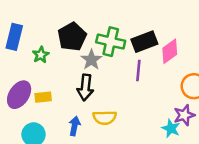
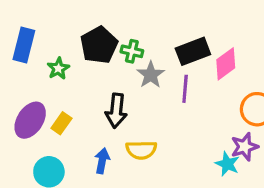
green cross: (111, 42) -> (132, 51), moved, size x0.6
gray star: (91, 60) -> (151, 75), moved
yellow rectangle: (43, 97) -> (61, 123), turned -49

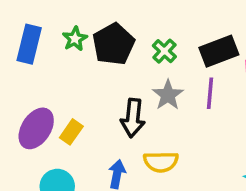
green cross: (132, 51) -> (164, 51), moved, turned 30
green star: (58, 68) -> (75, 39), moved
gray star: (151, 75) -> (168, 95), moved

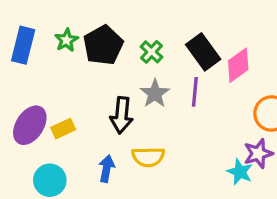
black rectangle: (219, 51) -> (203, 52), turned 75
yellow rectangle: (71, 132) -> (63, 129), turned 30

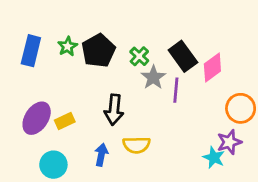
gray star: (155, 94) -> (153, 77), moved

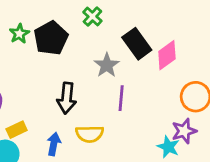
green cross: (139, 56) -> (92, 17), moved
purple line: (176, 90) -> (121, 98), moved
yellow rectangle: (65, 121) -> (17, 130), moved

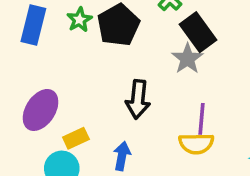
black rectangle: (137, 44) -> (198, 32), moved
purple line: (121, 98) -> (202, 119), moved
yellow semicircle: (90, 134) -> (196, 144), moved

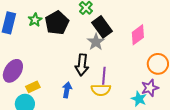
black arrow: (138, 99) -> (82, 65), moved
blue arrow: (122, 156) -> (67, 90), moved

